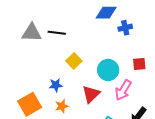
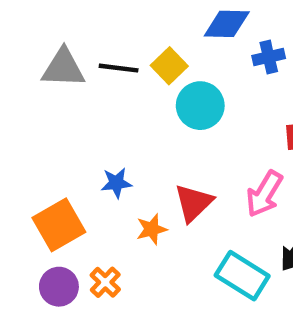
yellow square: (74, 61) -> (169, 66), moved
cyan circle: (108, 70) -> (200, 106), moved
orange star: (62, 106) -> (152, 229), moved

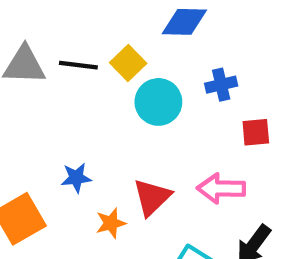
blue cross: (269, 57) -> (221, 85), moved
pink arrow: (264, 194) -> (221, 189), turned 60

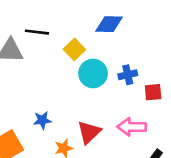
black line: (78, 65) -> (37, 32), moved
blue cross: (221, 85) -> (128, 75), moved

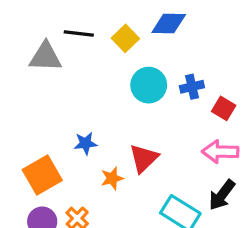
yellow square: (74, 49) -> (125, 38), moved
red square: (153, 92) -> (224, 108), turned 36
pink arrow: (132, 127) -> (220, 152), moved

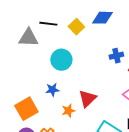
cyan circle: (149, 85) -> (61, 60), moved

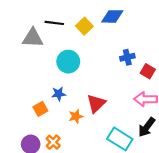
orange square: (26, 109) -> (40, 109), moved, size x0.6

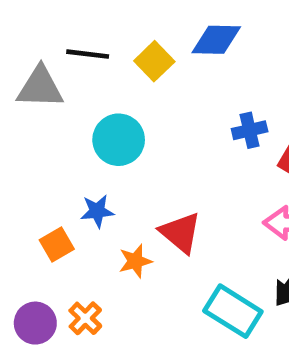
red triangle: (96, 103) -> (181, 233), turned -36

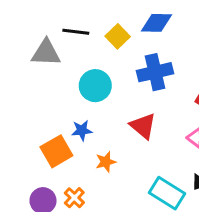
blue cross: (250, 130) -> (155, 72), moved, size x1.6
red triangle: (181, 233) -> (143, 126), moved
orange square: (57, 244) -> (56, 151), size x1.5

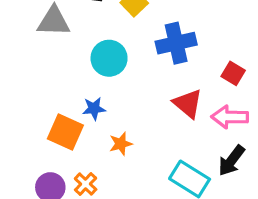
red triangle: (143, 126) -> (188, 103), moved
orange square: (56, 151) -> (65, 132), turned -36

